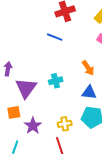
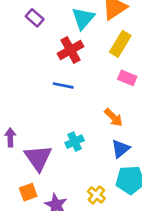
blue triangle: (89, 92) -> (121, 149), turned -35
yellow cross: (65, 124) -> (96, 195), turned -32

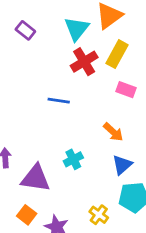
red cross: (71, 50) -> (84, 62), moved
purple triangle: (38, 158) -> (36, 178), turned -44
orange square: (28, 192) -> (27, 215), turned -30

